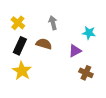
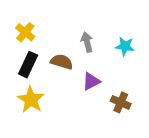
gray arrow: (53, 23) -> (87, 42), moved
purple triangle: (75, 51) -> (91, 81), moved

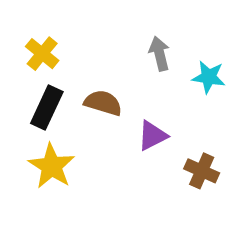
gray arrow: (87, 42) -> (159, 54), moved

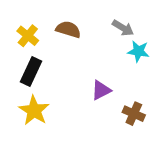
gray arrow: (159, 54) -> (123, 28), moved, turned 135
brown semicircle: (103, 103) -> (68, 29), moved

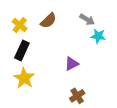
brown semicircle: (68, 29) -> (48, 21), turned 119
brown cross: (134, 114) -> (77, 96), moved, turned 32

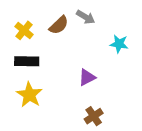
gray arrow: (87, 20) -> (86, 17), moved
black rectangle: (22, 50) -> (27, 61), turned 66

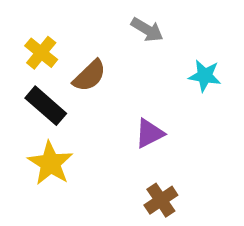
brown semicircle: (59, 25) -> (90, 76), moved
black rectangle: (27, 61) -> (46, 106), turned 40

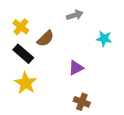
gray arrow: (147, 30) -> (75, 15), turned -49
brown cross: (161, 200) -> (82, 102), turned -35

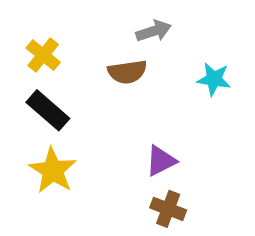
brown semicircle: (45, 39) -> (127, 72), moved, turned 36
purple triangle: (76, 68) -> (161, 161), moved

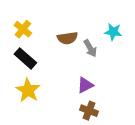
gray arrow: (154, 31) -> (90, 48), moved, turned 78
cyan star: (214, 79) -> (113, 32), moved

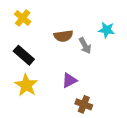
yellow cross: (23, 29) -> (23, 18), moved
purple triangle: (85, 85) -> (69, 80), moved

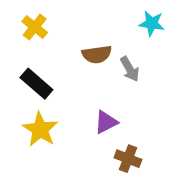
cyan star: (107, 30) -> (152, 23), moved

